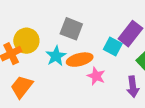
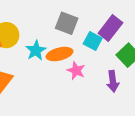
gray square: (71, 29) -> (67, 23), moved

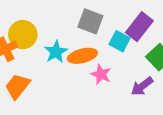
purple arrow: (113, 81) -> (142, 86), turned 60

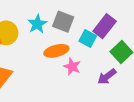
cyan star: (56, 52) -> (37, 24), moved

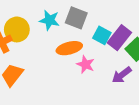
cyan star: (37, 24) -> (49, 20), turned -30
purple rectangle: (105, 26) -> (119, 38), moved

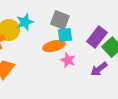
cyan star: (49, 20) -> (25, 22), moved, turned -30
cyan square: (102, 35) -> (65, 35), moved, turned -35

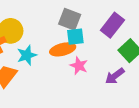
cyan star: (25, 22) -> (27, 55), moved
purple rectangle: (97, 37) -> (112, 25), moved

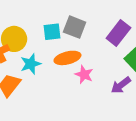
cyan square: (75, 37) -> (52, 32), moved

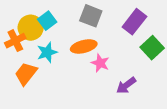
cyan square: (52, 32) -> (47, 21), moved, turned -30
purple arrow: (121, 85) -> (126, 85), moved

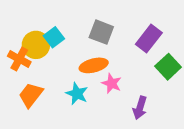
orange cross: (15, 41) -> (19, 59), turned -36
cyan star: (47, 52) -> (77, 94), moved, turned -30
purple arrow: (126, 85) -> (140, 108), turned -36

